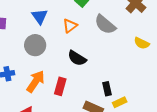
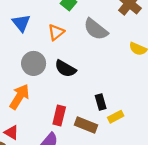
gray circle: (35, 45) -> (34, 63), moved
red rectangle: (60, 86) -> (59, 116), moved

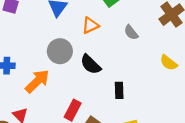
gray semicircle: (96, 29) -> (131, 32), size x0.6
black rectangle: (101, 102) -> (119, 90), moved

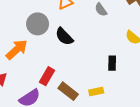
black rectangle: (119, 90) -> (112, 63), moved

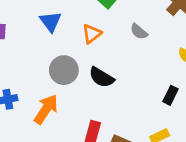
black rectangle: (112, 63) -> (171, 95), turned 40

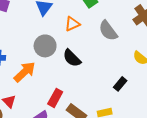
gray semicircle: (139, 32) -> (108, 31), size x1.5

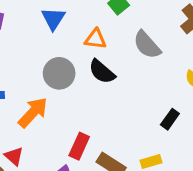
orange triangle: (72, 24) -> (95, 39), turned 35
black semicircle: (72, 58) -> (102, 72), moved

